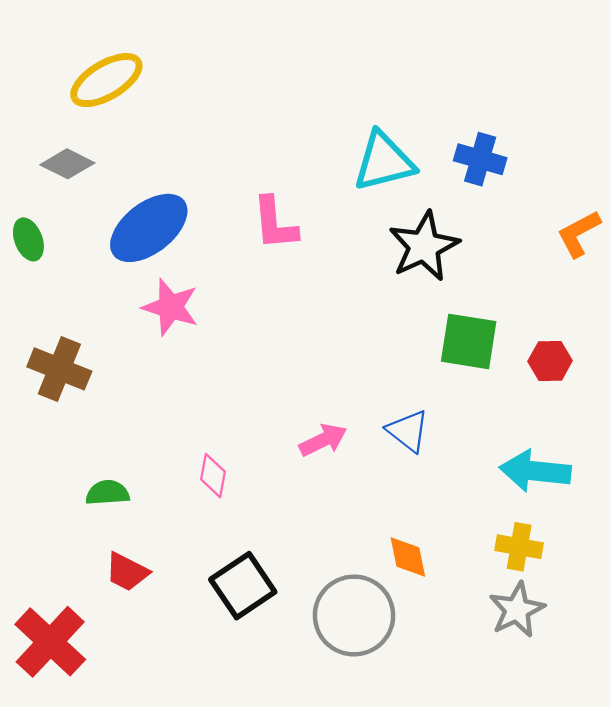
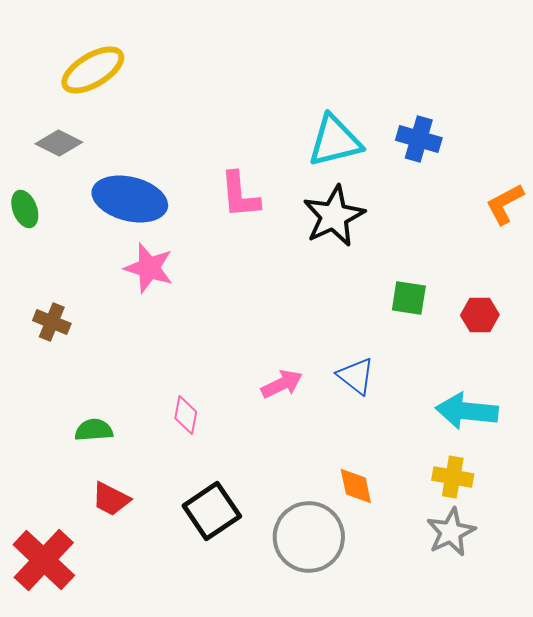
blue ellipse: (149, 228) -> (130, 199), turned 52
black star: (424, 246) -> (334, 216), moved
green square: (469, 341) -> (409, 298), size x0.7
brown cross: (59, 369) -> (52, 322), size x0.7

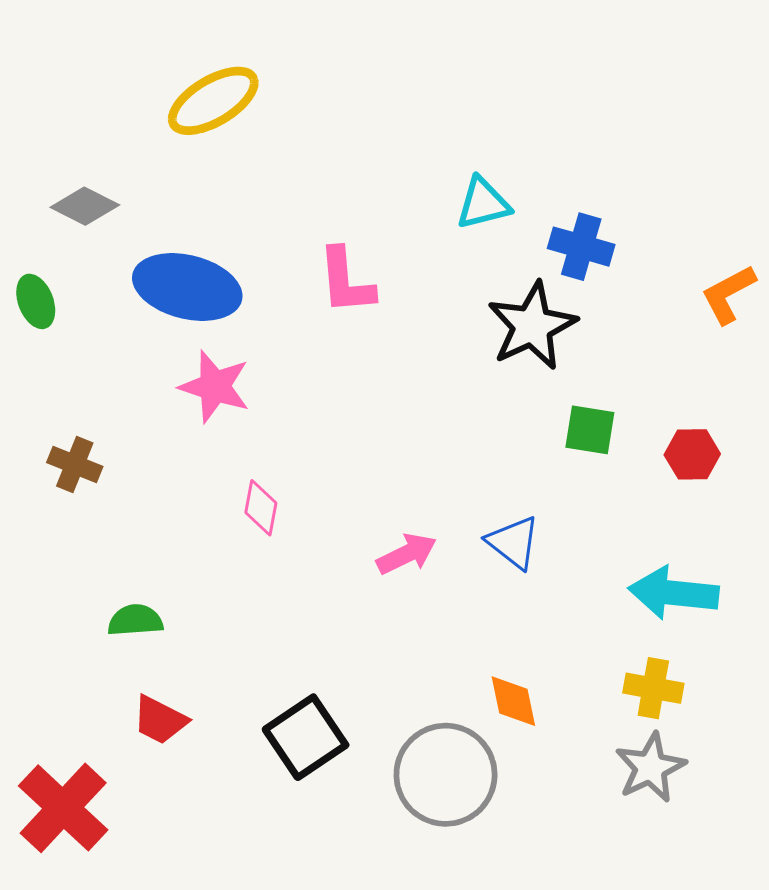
yellow ellipse: (93, 70) -> (213, 101), moved
blue cross: (419, 139) -> (581, 247), moved
cyan triangle: (335, 141) -> (483, 203), size x0.7
black star: (334, 216) -> (532, 326), moved
pink diamond: (186, 415) -> (261, 508), moved

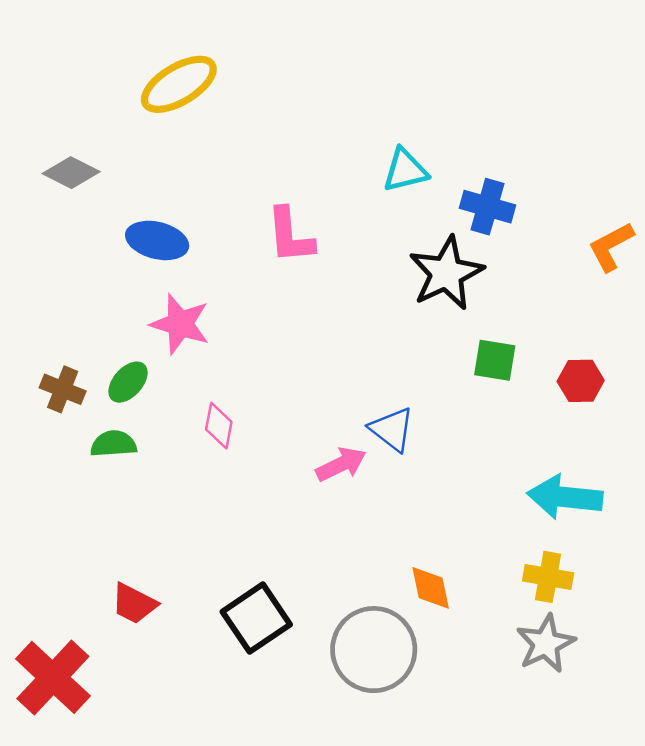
blue ellipse: (187, 287) -> (157, 240), size x0.7
green ellipse: (36, 301) -> (128, 382), moved, turned 63
blue triangle: (513, 542) -> (392, 429), moved
green semicircle: (135, 620) -> (113, 444), moved

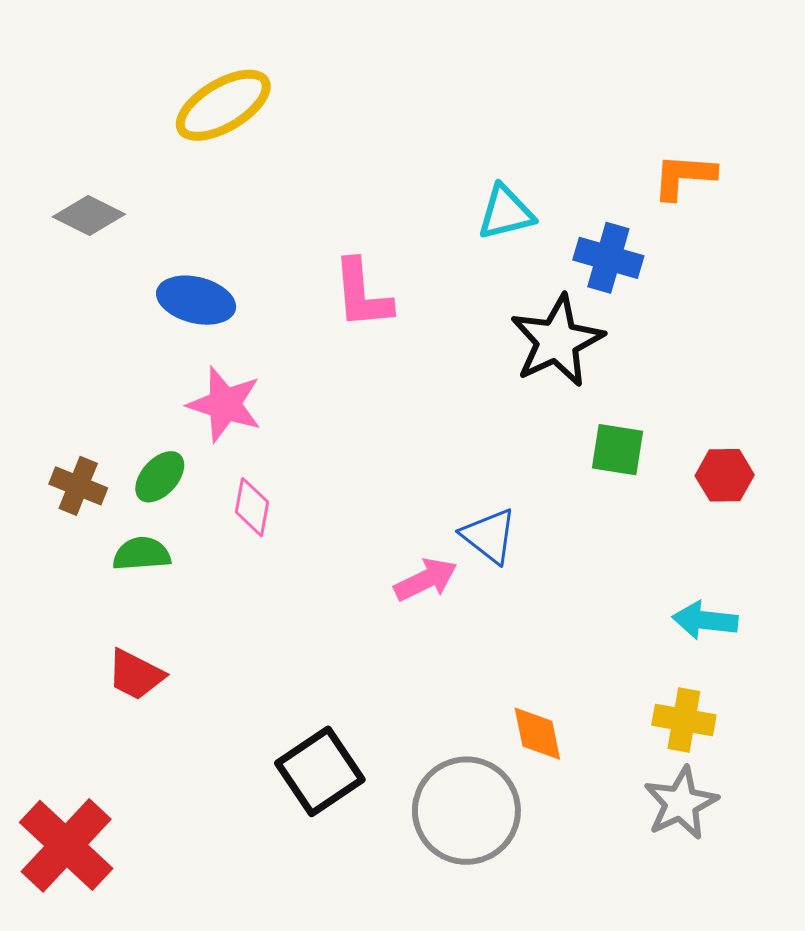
orange L-shape: (611, 247) -> (684, 176), moved, turned 32
pink diamond: (219, 426) -> (252, 507), moved
cyan arrow: (565, 497) -> (705, 620), size x0.7
red trapezoid: (134, 604) -> (136, 675), moved

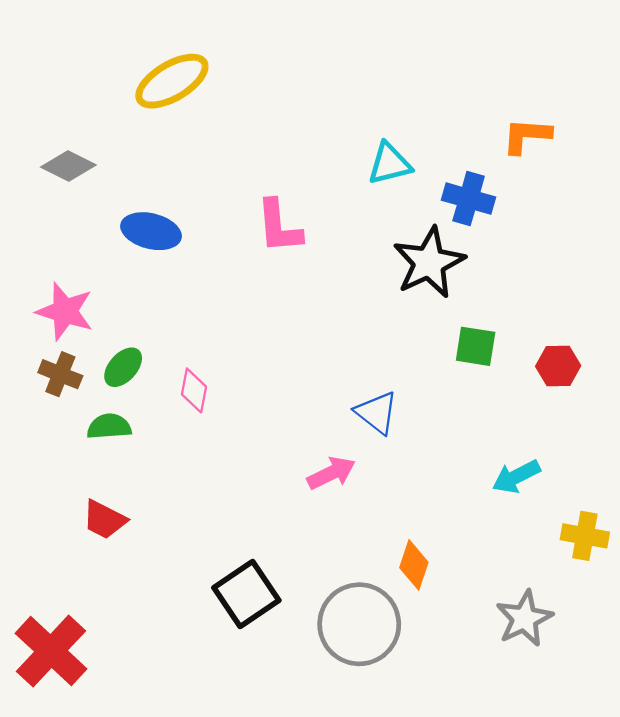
pink star: (225, 404) -> (65, 311), moved
pink arrow: (426, 580) -> (331, 473), moved
cyan arrow: (705, 620) -> (516, 477), moved, turned -33
yellow cross: (684, 720) -> (585, 536), moved
orange diamond: (537, 734) -> (414, 565), turned 30

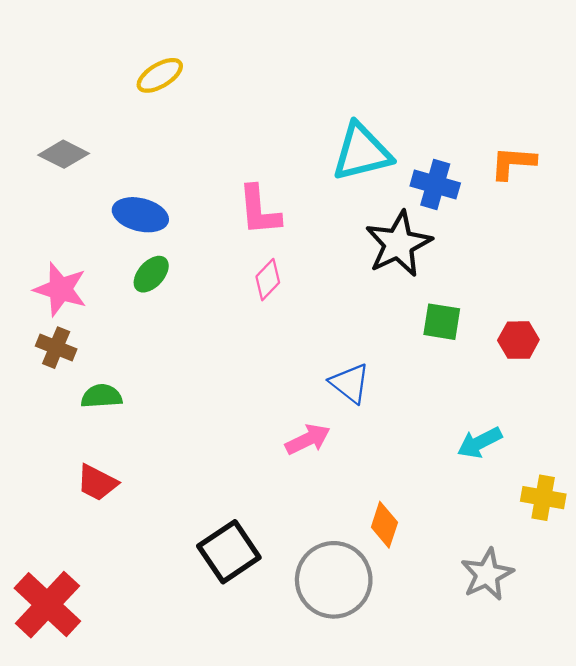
yellow ellipse: (172, 81) -> (160, 75), size x0.7
orange L-shape: (527, 136) -> (513, 163), moved
cyan triangle: (389, 164) -> (362, 152), size x1.5
green ellipse: (123, 367) -> (151, 274), moved
pink diamond: (194, 390) -> (268, 280), moved, turned 33

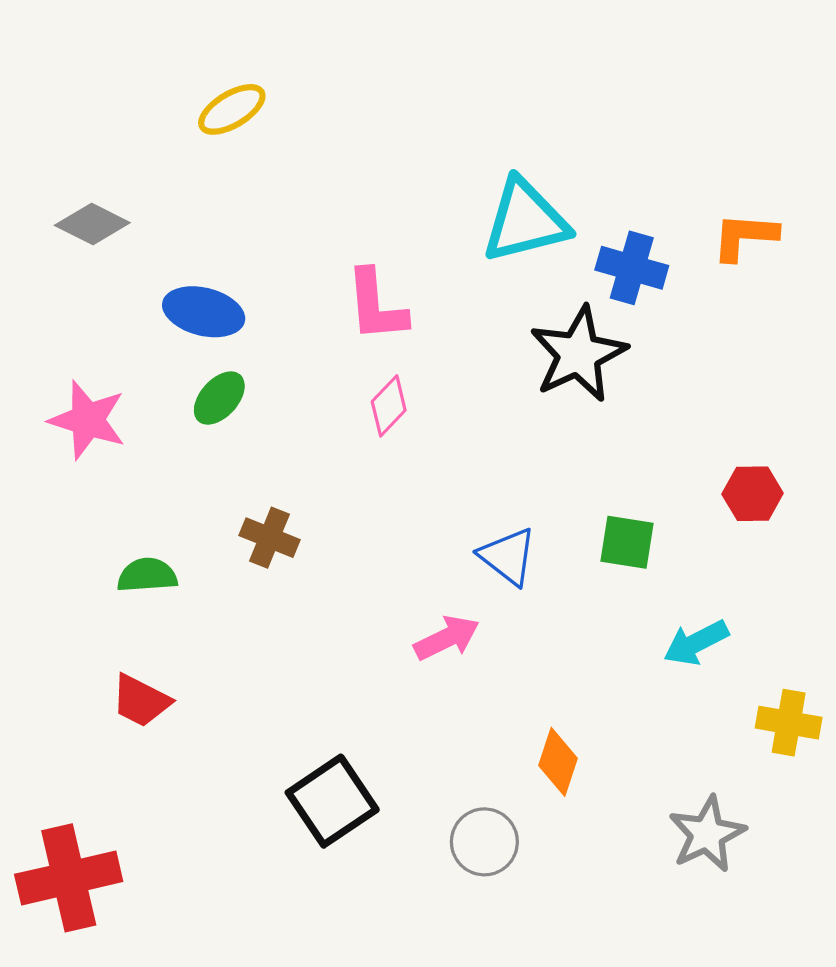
green square: (442, 322) -> (627, 542), moved
brown cross: (56, 348) -> (269, 538), moved
gray circle: (334, 580) -> (484, 842), size x0.6
red cross: (47, 605) -> (69, 878), turned 34

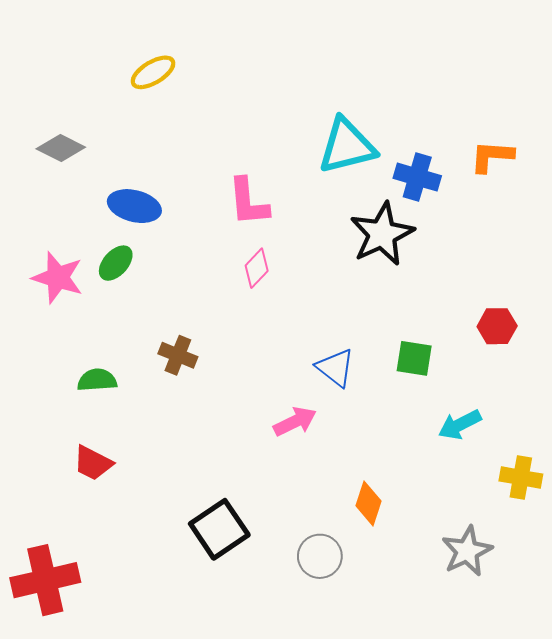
green ellipse: (219, 398) -> (116, 263), moved

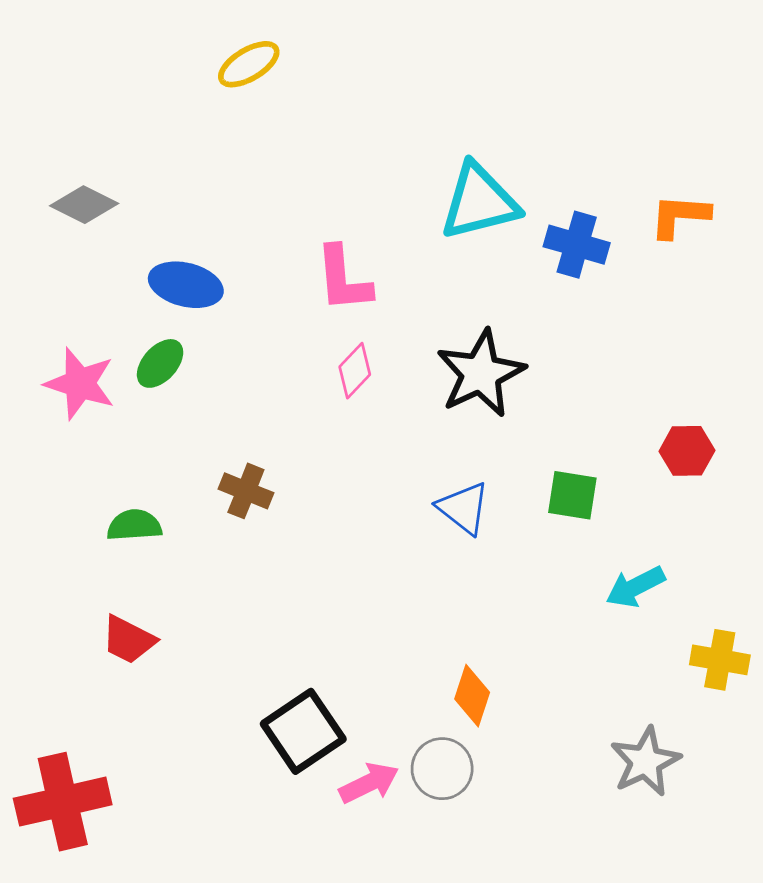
yellow ellipse: (153, 72) -> (249, 64), moved
black star: (382, 234) -> (481, 373), moved
pink arrow: (295, 422) -> (369, 783), moved
orange diamond: (369, 503) -> (472, 696), moved

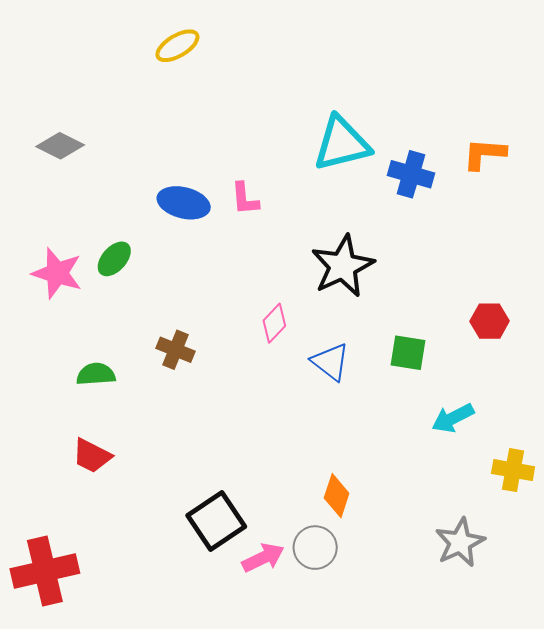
pink L-shape: (343, 279) -> (245, 199), size x0.7
blue ellipse: (186, 285) -> (184, 203), moved
pink diamond: (355, 371) -> (274, 323), moved

